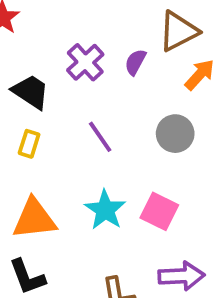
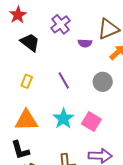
purple cross: (85, 62) -> (61, 24), moved
purple semicircle: (135, 62) -> (85, 43), turned -120
black trapezoid: (31, 92) -> (30, 42), moved

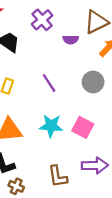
cyan star: (63, 119) -> (51, 126), turned -30

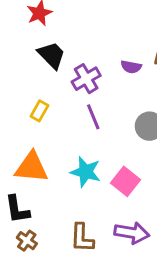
purple cross: (42, 20) -> (86, 79), moved

